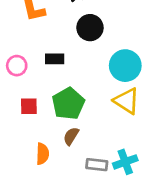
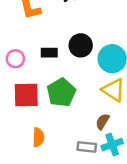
black circle: (90, 28) -> (81, 45), moved
red square: (29, 106) -> (26, 95), size x1.6
brown semicircle: (71, 136) -> (102, 122), moved

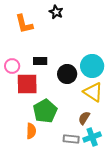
black circle: (81, 45) -> (67, 74), moved
green pentagon: (61, 93) -> (45, 111), moved
red square: (26, 95) -> (27, 84), moved

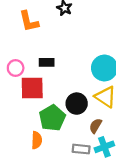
black circle: (67, 74) -> (77, 104), moved

